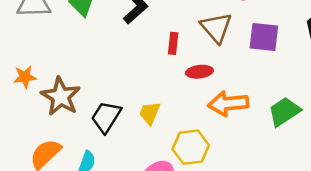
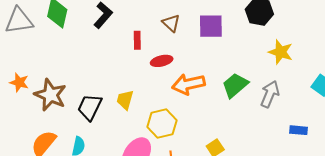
brown triangle: (216, 28) -> (171, 23), size x0.7
orange star: (25, 77) -> (19, 82), turned 30

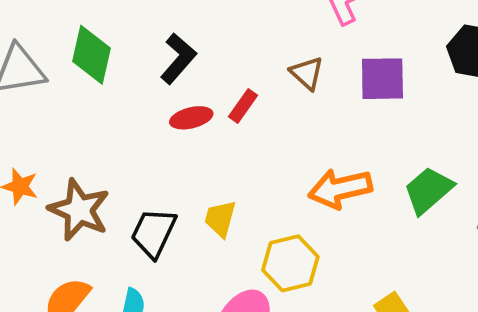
red rectangle: (137, 40) -> (243, 106), turned 36
red ellipse: (162, 61) -> (191, 118), moved

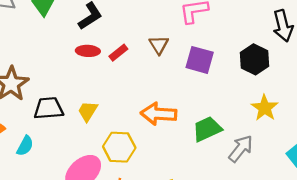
black trapezoid: (154, 233) -> (49, 108), turned 44

